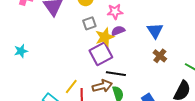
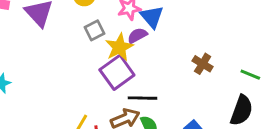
blue triangle: (155, 31) -> (152, 17), moved

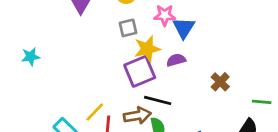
purple semicircle: (137, 36) -> (176, 60), moved
green line: (250, 75) -> (262, 102), turned -30

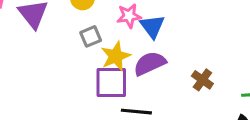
purple semicircle: (176, 60) -> (150, 64), size x1.5
purple square: (140, 71) -> (111, 83), turned 32

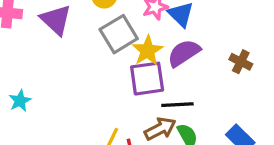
gray square: (91, 36) -> (119, 34), size x1.6

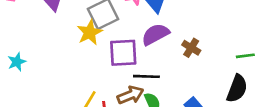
yellow star: (147, 51) -> (90, 32), moved
brown cross: (241, 62) -> (191, 48), moved

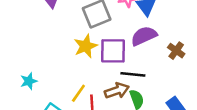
yellow star: (90, 32) -> (86, 46), moved
cyan star: (17, 62) -> (29, 81), moved

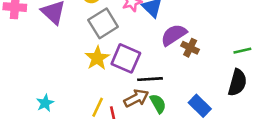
purple semicircle: (144, 36) -> (174, 35), moved
purple square: (113, 51) -> (126, 58), turned 32

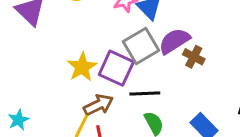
gray square: (103, 23) -> (141, 46), moved
brown arrow: (136, 98) -> (98, 105), moved

